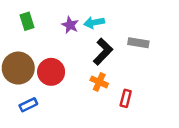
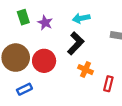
purple star: (70, 25) -> (45, 23), moved
black L-shape: (103, 52) -> (76, 43), moved

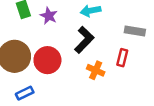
red rectangle: (108, 84) -> (122, 58), moved

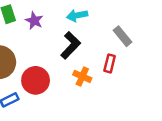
gray rectangle: (135, 31) -> (123, 36), turned 42
red circle: (47, 60) -> (36, 80), moved

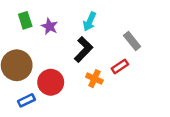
cyan arrow: (77, 15) -> (90, 22), turned -54
red rectangle: (110, 63) -> (120, 66), turned 42

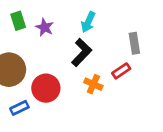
gray rectangle: (132, 41) -> (134, 43), turned 30

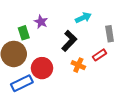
green rectangle: (18, 21) -> (24, 33), moved
cyan arrow: (88, 22) -> (83, 18), moved, turned -140
blue rectangle: (19, 108) -> (22, 83), size x1.5

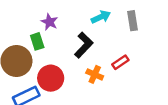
green rectangle: (24, 33) -> (37, 41), moved
gray rectangle: (110, 34) -> (133, 21), moved

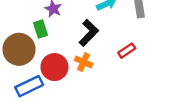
orange cross: (95, 74) -> (84, 62), moved

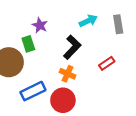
red circle: (54, 67) -> (63, 100), moved
blue rectangle: (29, 86) -> (33, 91), moved

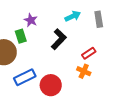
orange cross: (68, 74) -> (84, 71), moved

